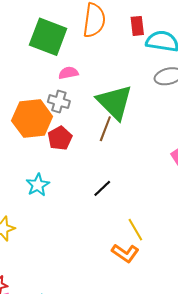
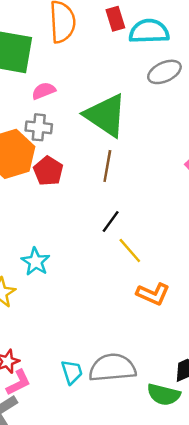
brown line: (105, 129) -> (107, 166), moved
cyan star: (38, 185) -> (35, 262), moved
yellow line: (135, 230) -> (130, 251), moved

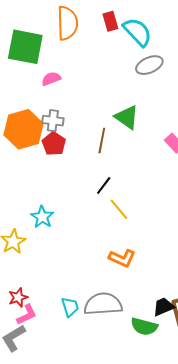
cyan semicircle: (149, 31) -> (137, 32), turned 48
green triangle: (106, 115) -> (127, 117), moved, size x0.7
gray cross: (39, 127) -> (53, 121), moved
orange L-shape: (153, 294) -> (122, 258), moved

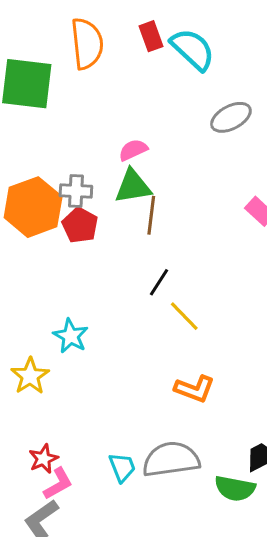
gray ellipse: (149, 65) -> (231, 117), moved
pink semicircle: (51, 79) -> (133, 150), moved
green triangle: (127, 117) -> (133, 186), moved, turned -40

